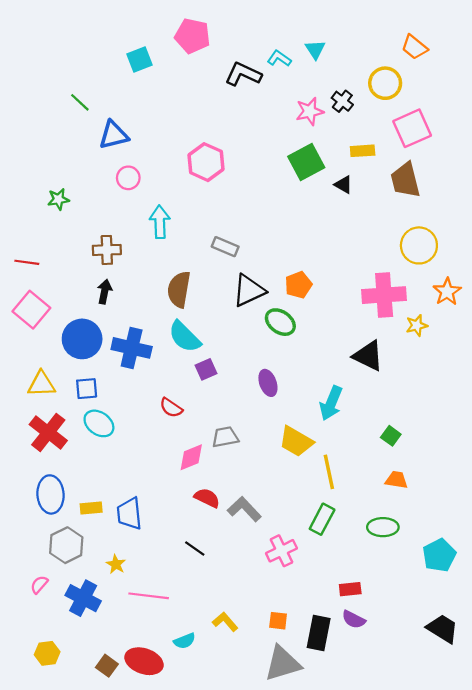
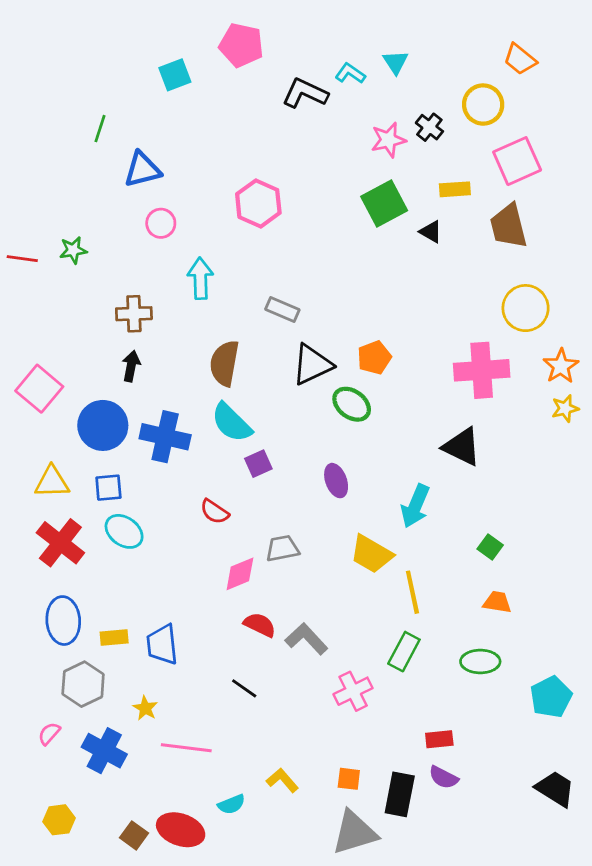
green line: (80, 102) -> (100, 129), turned 65
red line: (27, 262) -> (22, 259), moved
yellow star: (417, 325) -> (565, 408), moved

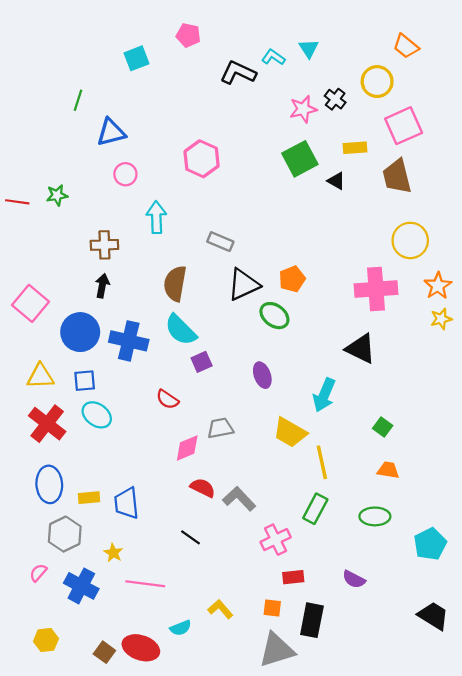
pink pentagon: (241, 45) -> (188, 35), size x0.7
red rectangle: (439, 739) -> (293, 577), moved
purple semicircle: (444, 777) -> (354, 579), moved

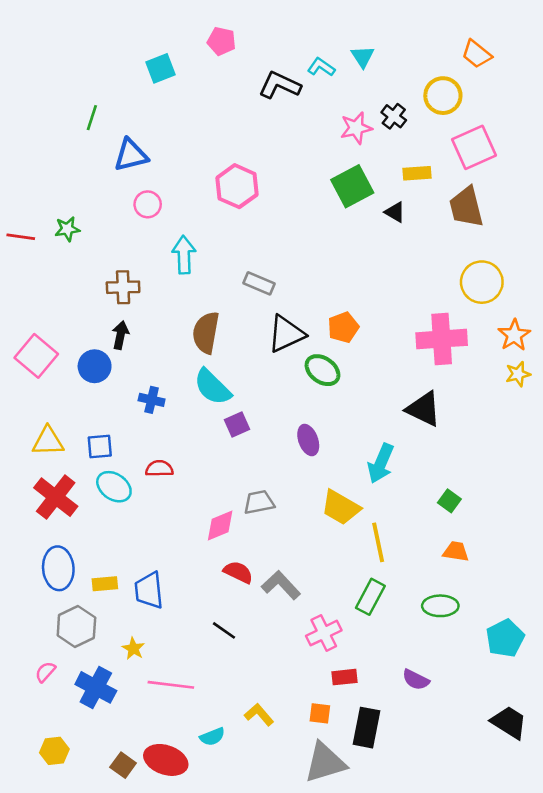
blue circle: (80, 332) -> (95, 366), moved, size x0.7
blue cross: (129, 341) -> (152, 400), size x0.6
red semicircle: (167, 399) -> (159, 469), moved, turned 145

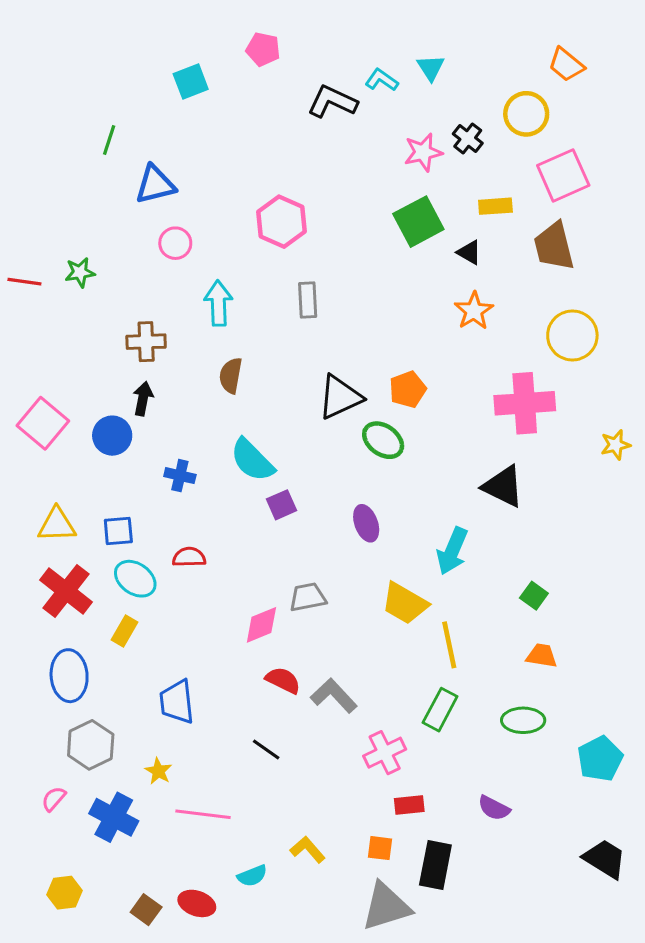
gray rectangle: (259, 283) -> (308, 300), moved, turned 64
brown semicircle: (206, 333) -> (231, 376), moved, size x0.7
orange star: (514, 335) -> (474, 311), moved
yellow rectangle: (105, 584) -> (124, 631), moved, turned -55
red ellipse: (166, 760) -> (197, 903), size x0.7

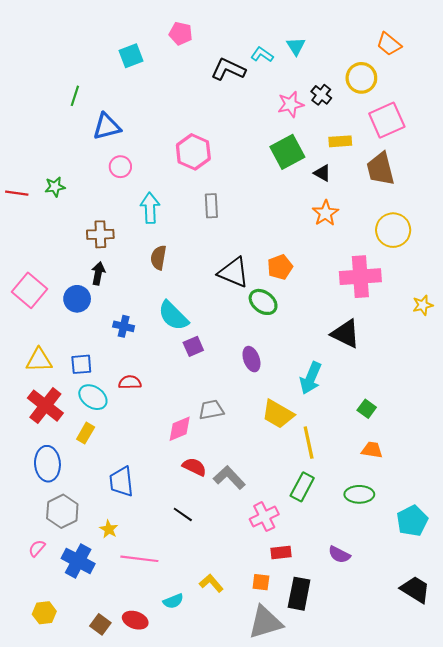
black triangle: (340, 397) -> (234, 272), turned 48

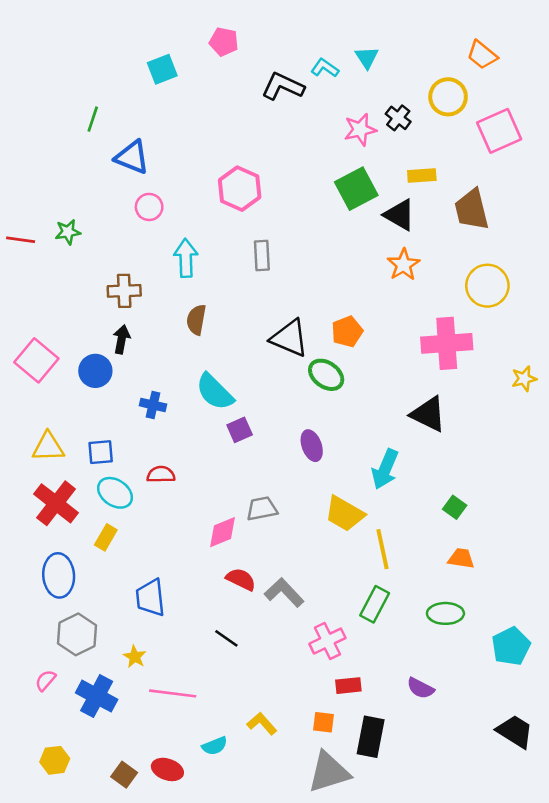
pink square: (387, 120) -> (499, 131), moved
blue triangle: (107, 127) -> (132, 157), turned 36
black triangle: (322, 173) -> (400, 215), size x1.5

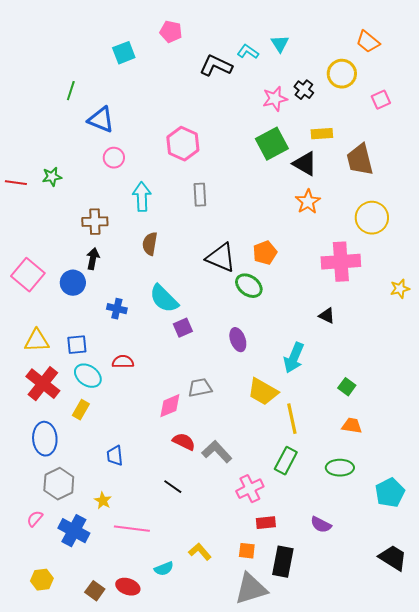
pink square: (499, 131) -> (381, 100), size x0.6
black triangle: (428, 414) -> (327, 316), size x0.6
blue trapezoid: (150, 598) -> (115, 456), size x0.7

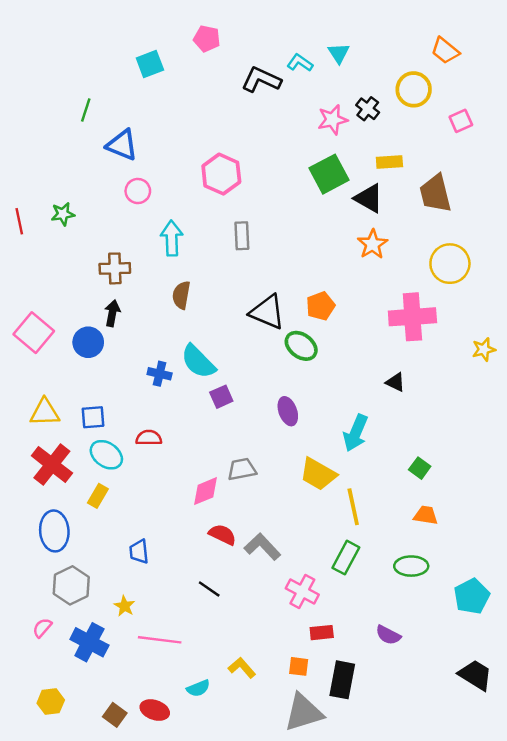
red line: (16, 183) -> (19, 221), turned 70
blue cross: (117, 309) -> (160, 374), moved
pink cross: (250, 489) -> (302, 591), turned -36

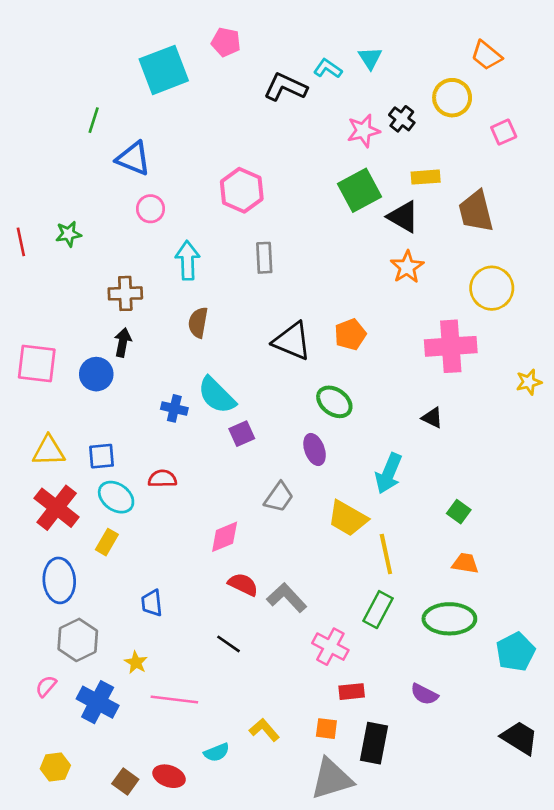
cyan square: (150, 64) -> (164, 70), size x1.6
pink square: (34, 333) -> (37, 364), turned -33
green ellipse: (301, 346) -> (334, 402), moved
gray trapezoid: (242, 469) -> (279, 497), moved, turned 136
green ellipse: (411, 566) -> (449, 619), size x1.4

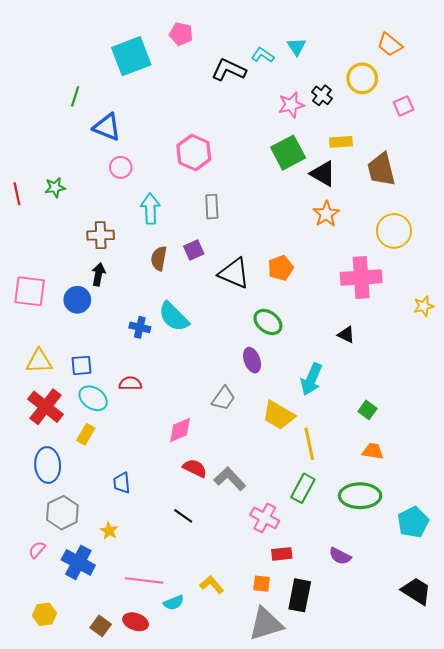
purple square: (242, 434) -> (194, 250), moved
pink line: (174, 699) -> (144, 580), moved

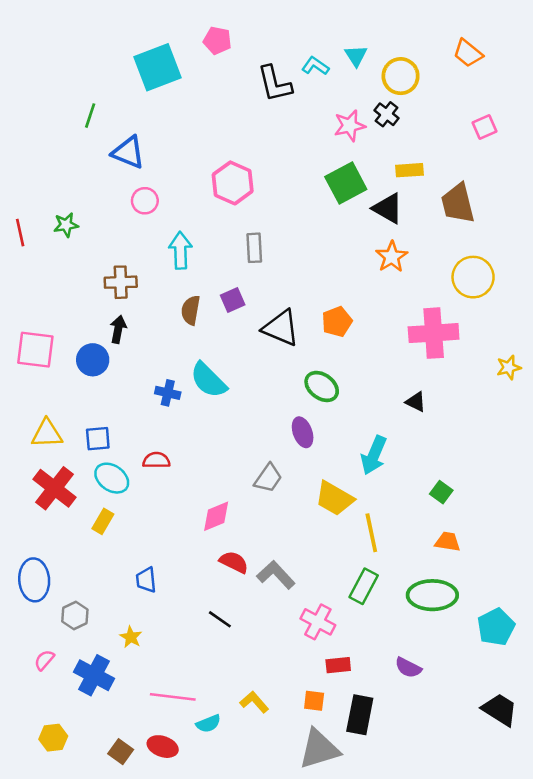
black L-shape: (229, 70) -> (275, 84), turned -128
yellow circle: (362, 78) -> (401, 76), moved
blue ellipse: (48, 465) -> (34, 580), moved
gray hexagon: (62, 513) -> (75, 615), size x0.7

